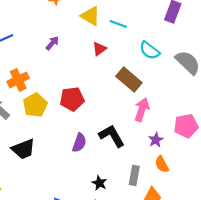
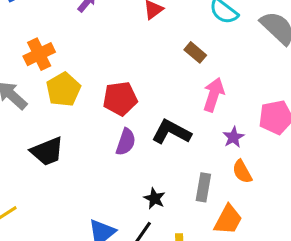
brown rectangle: (129, 79) -> (195, 52), size x0.6
red pentagon: (72, 99) -> (120, 99), moved
black L-shape: (112, 136) -> (171, 132), turned -32

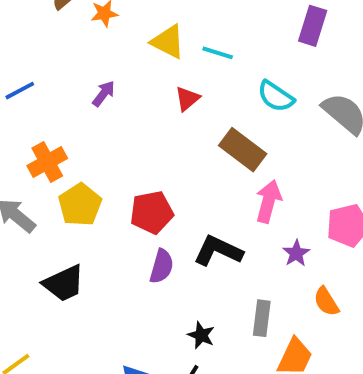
brown rectangle: (195, 52) -> (243, 150), size x1.6
orange semicircle: (242, 172) -> (326, 302), moved

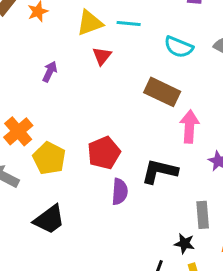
yellow triangle: (168, 42) -> (90, 23), turned -36
red triangle: (187, 99) -> (102, 56), moved
black star: (201, 335) -> (185, 243), moved

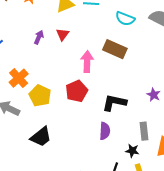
red triangle: (102, 56) -> (63, 34), moved
pink arrow: (189, 127) -> (87, 62), moved
purple semicircle: (120, 192) -> (105, 131), moved

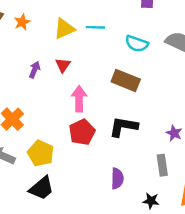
pink arrow: (87, 62) -> (79, 99), moved
yellow pentagon: (40, 96) -> (41, 153), moved
black L-shape: (114, 103) -> (123, 127), moved
gray rectangle: (144, 131) -> (162, 165), moved

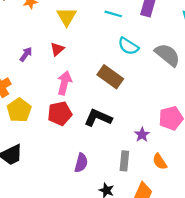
cyan line: (95, 27) -> (113, 14), moved
yellow triangle: (64, 29) -> (67, 17), turned -50
purple arrow: (35, 70) -> (26, 54), moved
yellow pentagon: (41, 153) -> (19, 110), moved

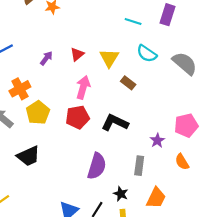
yellow triangle: (67, 17) -> (109, 58), moved
brown rectangle: (110, 77) -> (128, 83), size x0.6
orange semicircle: (160, 162) -> (182, 162), moved
purple semicircle: (81, 163) -> (97, 166), size x1.4

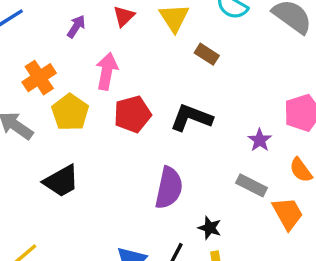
pink arrow: (83, 87) -> (107, 71), moved
gray rectangle: (139, 166) -> (251, 185), moved, turned -66
orange trapezoid: (156, 198) -> (288, 213), moved, turned -50

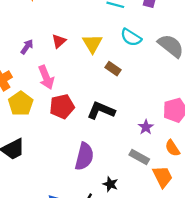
pink arrow: (107, 71) -> (46, 77), turned 145

